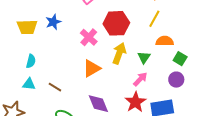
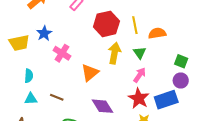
yellow line: (154, 19) -> (135, 25), moved, turned -30
pink cross: (89, 37) -> (62, 53), moved
green square: (180, 59) -> (181, 61), moved
purple circle: (176, 80) -> (181, 80), moved

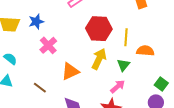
cyan semicircle: (29, 76) -> (10, 59), turned -72
brown line: (57, 97) -> (40, 88), moved

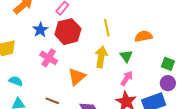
blue star: (36, 22) -> (40, 30), moved
red hexagon: (99, 29) -> (68, 32), moved
yellow line: (126, 37) -> (107, 28), moved

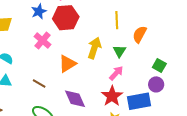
yellow line: (107, 28) -> (117, 20), moved
orange semicircle: (143, 36) -> (140, 34), turned -60

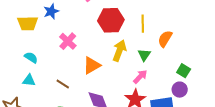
blue star: (39, 11) -> (51, 11), moved
red hexagon: (66, 18) -> (111, 20), moved

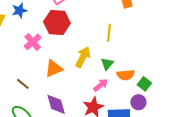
red hexagon: (111, 20) -> (57, 22), moved
orange semicircle: (165, 39) -> (126, 75), moved, turned -132

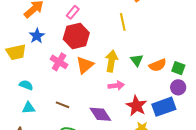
yellow line: (109, 33) -> (123, 22), moved
orange triangle: (54, 69) -> (85, 65), moved
pink arrow: (101, 85) -> (116, 86), moved, turned 49

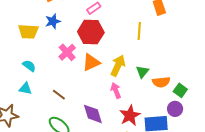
pink arrow: (116, 86) -> (116, 91), turned -119

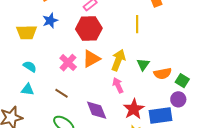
pink cross: (67, 52) -> (68, 63), moved

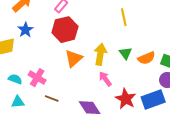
yellow line: (137, 24) -> (124, 17), moved
pink cross: (68, 63) -> (37, 78), moved

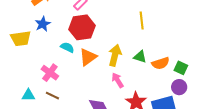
green triangle: (125, 53) -> (140, 57), turned -40
cyan semicircle: (15, 79) -> (67, 47), moved
brown line: (52, 99) -> (52, 96), moved

